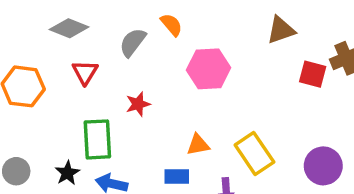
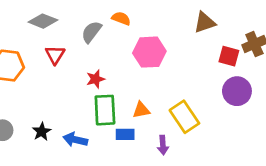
orange semicircle: (171, 25) -> (121, 18), turned -30
green rectangle: (97, 139) -> (105, 110), moved
purple circle: (323, 166) -> (237, 91), moved

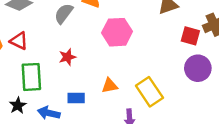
red triangle: (55, 55) -> (19, 41), moved, turned -36
green rectangle: (105, 110) -> (31, 77), moved
blue rectangle: (125, 134) -> (76, 98), moved

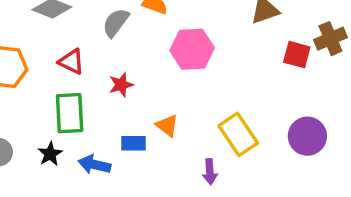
red triangle: (19, 41) -> (71, 62), moved
purple circle: (198, 68) -> (307, 136), moved
orange triangle: (110, 86) -> (167, 126), moved, turned 49

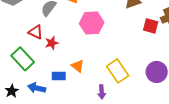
red triangle: (71, 62) -> (36, 32), moved
green rectangle: (70, 113) -> (23, 59), turned -40
black star: (50, 154) -> (12, 91), moved

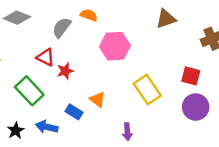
red square: (151, 26) -> (191, 76), moved
yellow rectangle: (118, 71) -> (147, 90), moved
blue rectangle: (59, 76) -> (74, 112), turned 32

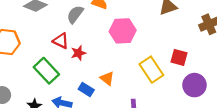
red square: (191, 76) -> (179, 57), moved

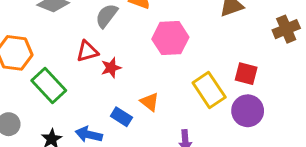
red triangle: (61, 41) -> (87, 51), turned -42
green rectangle: (46, 71) -> (49, 86), moved
purple circle: (194, 85) -> (248, 111), moved

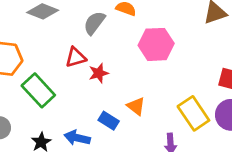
yellow rectangle: (209, 90) -> (193, 113), moved

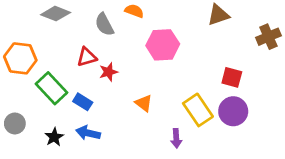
gray semicircle: (94, 23) -> (104, 24), turned -65
blue rectangle: (109, 121) -> (83, 102), moved

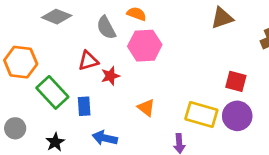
pink hexagon: (163, 45) -> (145, 46), moved
blue rectangle: (83, 102) -> (84, 106), turned 54
yellow rectangle: (198, 110) -> (201, 115), turned -40
blue arrow: (88, 133) -> (105, 138), moved

